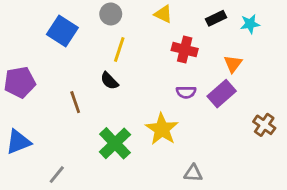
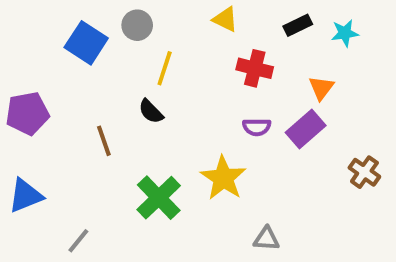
gray circle: (111, 14) -> (137, 25), moved

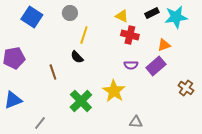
yellow triangle: (225, 19) -> (122, 16), moved
cyan star: (345, 33) -> (176, 17), size x1.6
blue square: (86, 43) -> (32, 17), moved
orange triangle: (321, 88) -> (164, 45), turned 32

